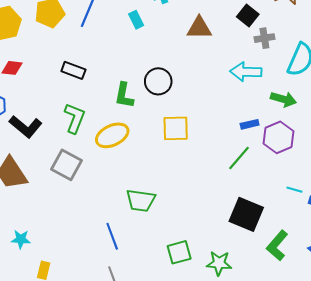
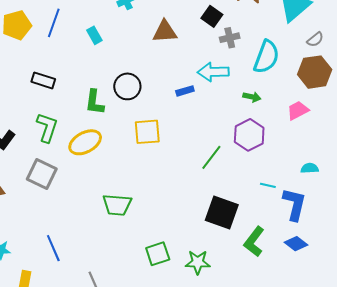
cyan rectangle: (136, 20) -> (94, 35), moved
green arrow: (283, 99) -> (252, 97), size x0.7
blue rectangle: (250, 124) -> (185, 91), moved
blue line: (112, 236) -> (53, 248), moved

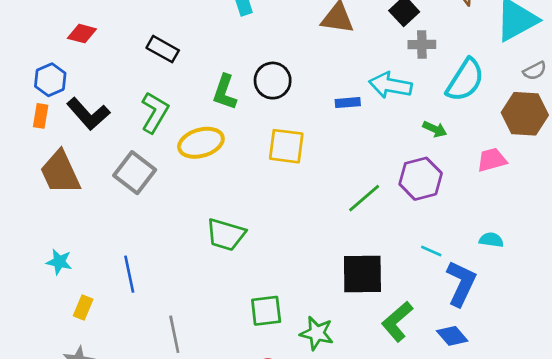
black square: (222, 213) -> (362, 274), turned -32

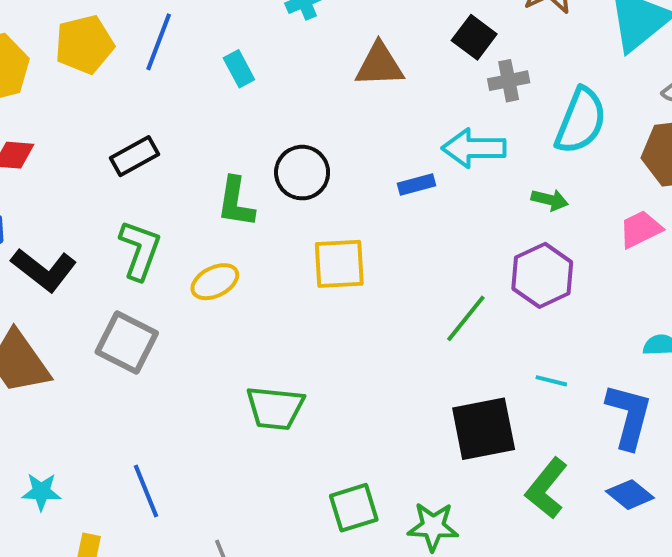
black rectangle: (163, 49) -> (135, 156), turned -48
yellow ellipse: (201, 143) -> (215, 282), size x0.7
cyan line: (431, 251) -> (551, 381), moved

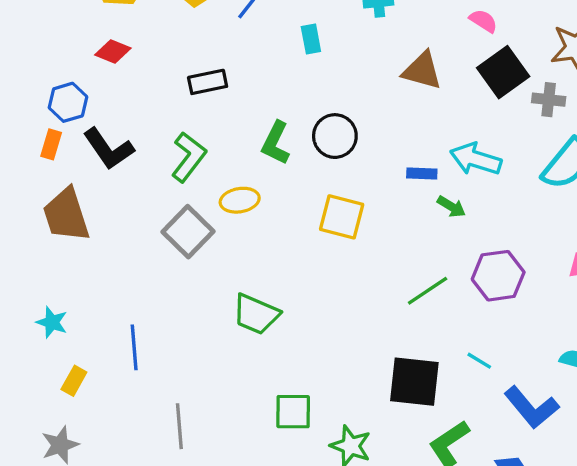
black square: (474, 37) -> (503, 72), size x1.4
gray cross: (509, 81) -> (549, 100), moved
green arrow: (550, 200) -> (451, 207), moved
gray square: (127, 343) -> (188, 232), moved
blue L-shape: (629, 416) -> (531, 407), turned 108

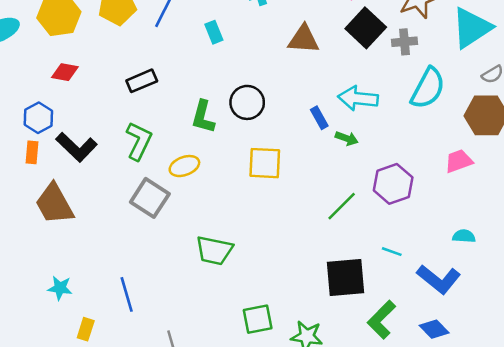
blue rectangle: (422, 174) -> (319, 118), turned 70

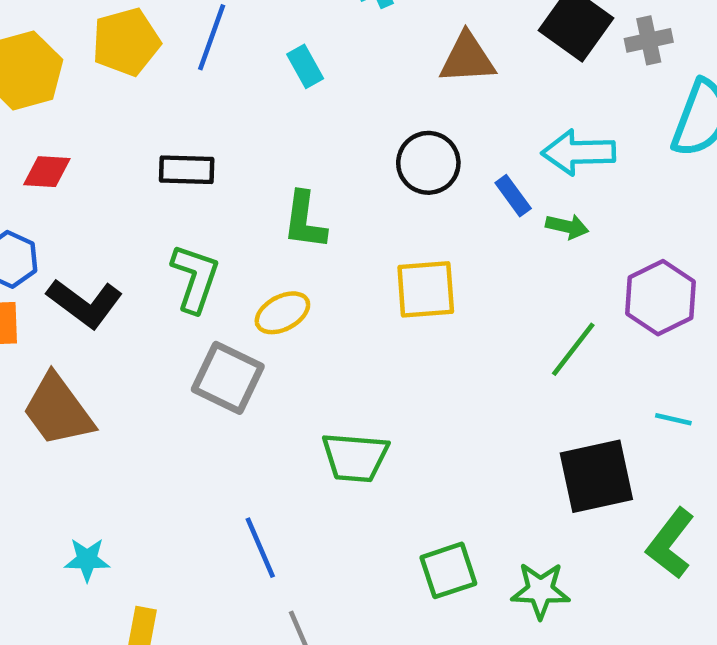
black rectangle: (142, 81) -> (187, 170), turned 32
black circle: (247, 102) -> (428, 163), moved
blue line: (127, 294) -> (260, 548), moved

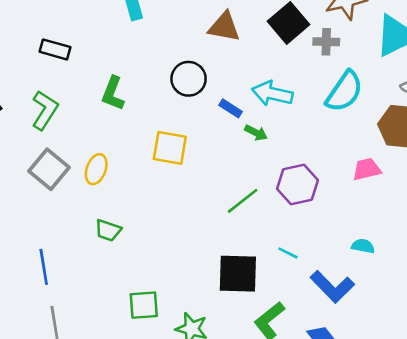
blue rectangle: (513, 196) -> (231, 108), turned -35
yellow ellipse: (282, 313) -> (96, 169), moved, turned -56
green trapezoid: (355, 457) -> (108, 230), size x0.7

